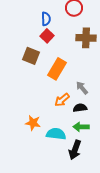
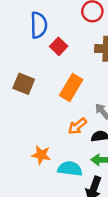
blue semicircle: (46, 19) -> (39, 25), moved, size x1.5
brown square: (31, 56) -> (24, 84), moved

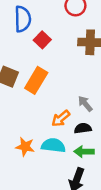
orange rectangle: (71, 88) -> (36, 80), moved
cyan semicircle: (70, 169) -> (53, 145), moved

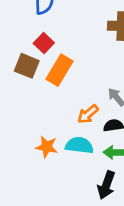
red square: (42, 40) -> (44, 43), moved

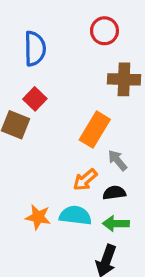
orange rectangle: (59, 70) -> (95, 130), moved

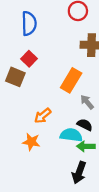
orange arrow: (85, 180) -> (43, 116), moved
black semicircle: (114, 193) -> (85, 125), turned 35
cyan semicircle: (75, 215) -> (71, 135), moved

